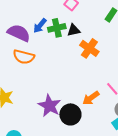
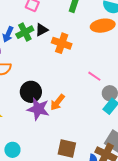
orange arrow: (91, 98) -> (58, 102), moved
black circle: (70, 114) -> (31, 92), moved

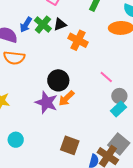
green cross: (25, 32) -> (43, 25), turned -30
black circle: (31, 92) -> (58, 80), moved

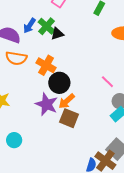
black triangle: (60, 24) -> (57, 34), moved
orange cross: (78, 40) -> (46, 65), moved
brown square: (70, 145) -> (69, 118), moved

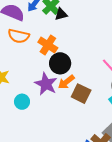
brown square: (69, 118) -> (81, 94), moved
cyan circle: (14, 140) -> (22, 102), moved

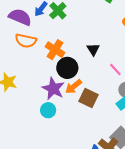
black triangle: (61, 14) -> (93, 49), moved, turned -48
cyan circle: (22, 102) -> (48, 110), moved

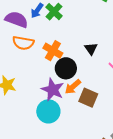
cyan circle: (48, 110) -> (48, 111), size x1.5

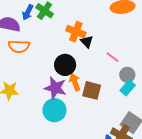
orange cross: (53, 51) -> (76, 32), moved
orange arrow: (73, 87) -> (75, 82), turned 120

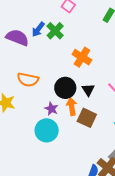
black triangle: (87, 42) -> (88, 90), moved
orange semicircle: (19, 46) -> (28, 80), moved
purple star: (55, 88) -> (51, 109), size x0.6

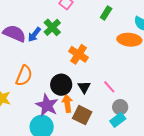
blue arrow: (38, 29) -> (34, 35), moved
orange semicircle: (28, 80) -> (24, 76), turned -80
purple star: (51, 109) -> (47, 105), size x1.6

